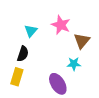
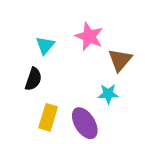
yellow rectangle: (17, 77) -> (48, 117), moved

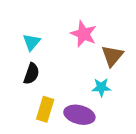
cyan triangle: (45, 45) -> (31, 42), moved
purple ellipse: (85, 123) -> (79, 115), turned -44

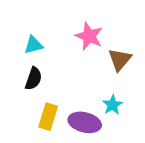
cyan triangle: (31, 42) -> (34, 45), turned 36
cyan star: (101, 87) -> (112, 105), moved, turned -30

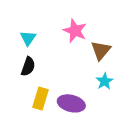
cyan triangle: (34, 45) -> (28, 38), turned -42
cyan star: (112, 105) -> (105, 81), moved

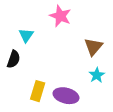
pink star: (75, 31) -> (60, 16), moved
black semicircle: (28, 66) -> (14, 59), moved

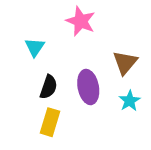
black semicircle: (14, 59) -> (48, 87), moved
purple ellipse: (66, 96) -> (88, 87), moved, turned 65

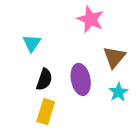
pink star: (81, 21) -> (90, 19), moved

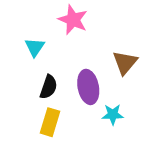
pink star: (90, 19) -> (73, 20), moved
cyan star: (118, 92) -> (113, 114), moved, turned 30

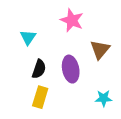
pink star: (73, 20) -> (72, 20), moved
cyan star: (113, 114) -> (104, 98), moved

